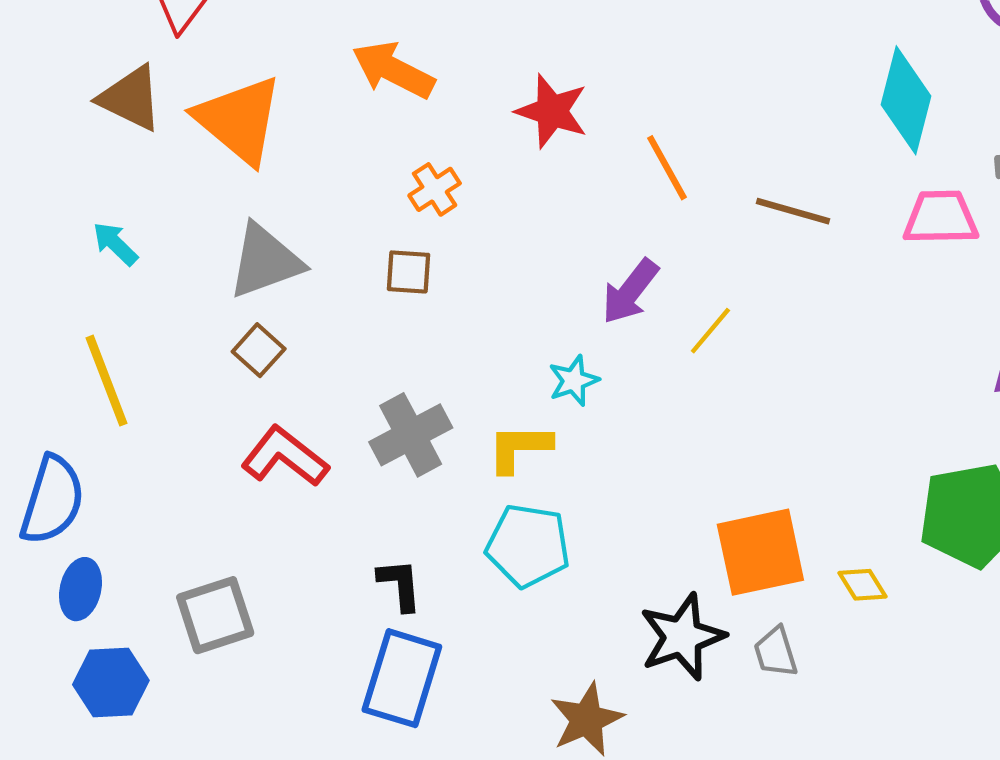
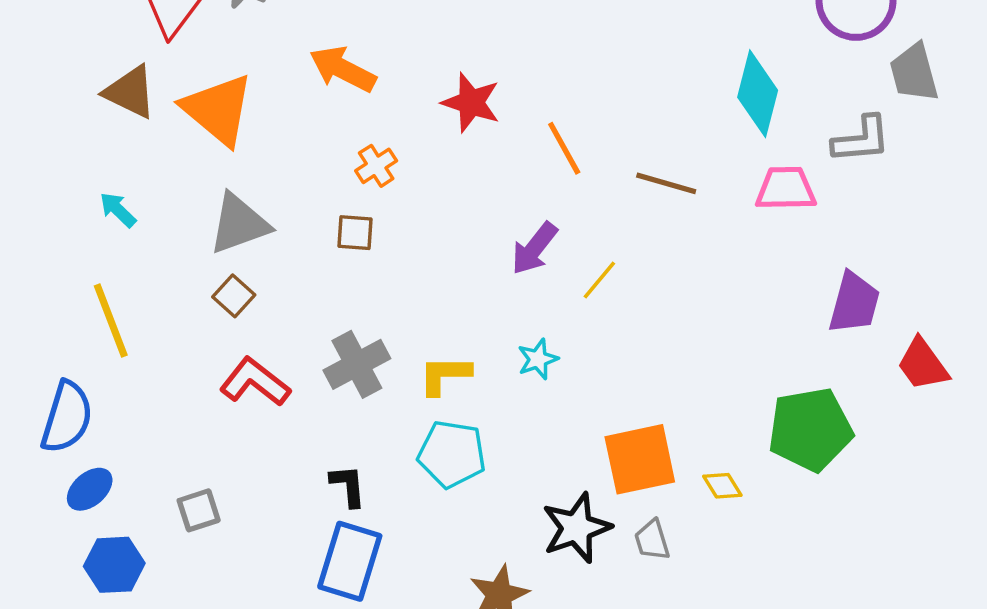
cyan star: (574, 381) -> (538, 359), moved
blue ellipse: (80, 589) -> (90, 489), turned 36
gray square: (215, 615) -> (199, 510), size x0.7

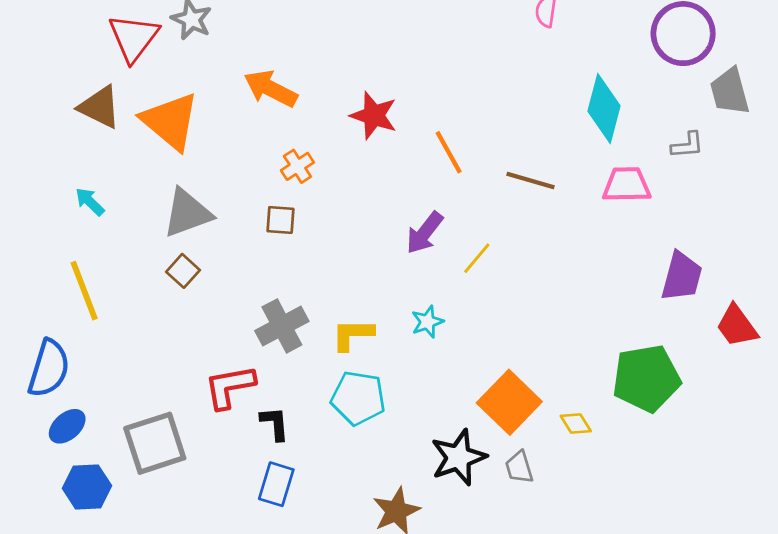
gray L-shape: (861, 139) -> (687, 145), size x0.7
red L-shape: (255, 382) -> (230, 387), moved, turned -48
orange square: (640, 459) -> (509, 402), turned -34
gray square: (199, 510) -> (155, 443), size x1.8
blue rectangle: (350, 561) -> (276, 484), size x0.7

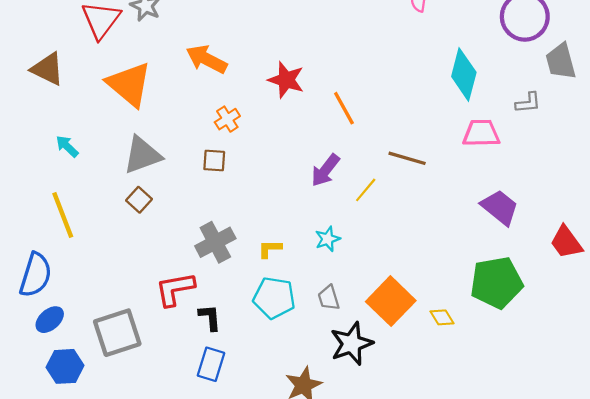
brown triangle: (100, 107) -> (48, 69), moved
brown line: (531, 180) -> (407, 158), moved
purple trapezoid: (682, 277) -> (500, 207), moved, turned -66
yellow L-shape: (353, 334) -> (270, 249), size x0.7
gray trapezoid: (519, 467) -> (329, 298), moved

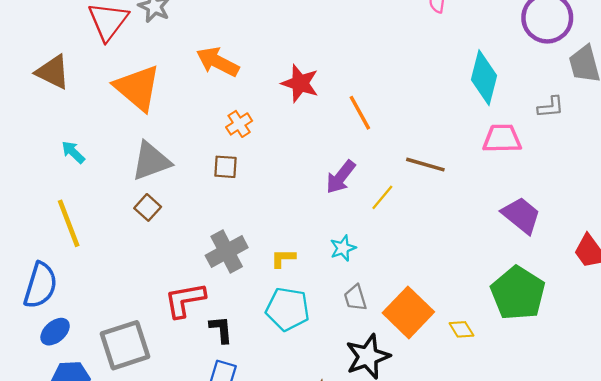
green pentagon: (496, 283) -> (518, 293), turned -30
gray trapezoid: (329, 298) -> (355, 298), moved

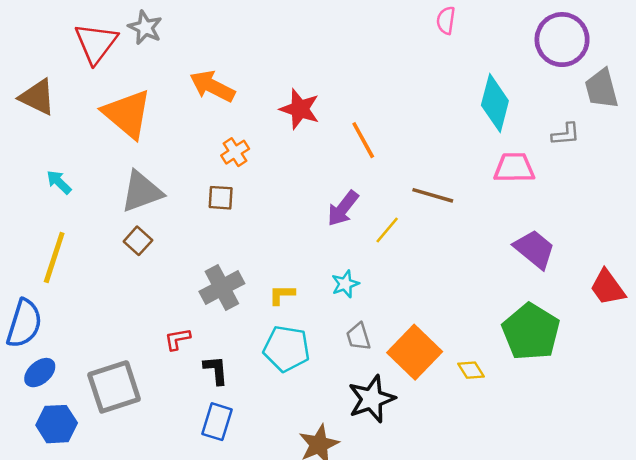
yellow line: (69, 223) -> (54, 258), turned 39
red L-shape: (185, 300) -> (178, 339), size x0.6

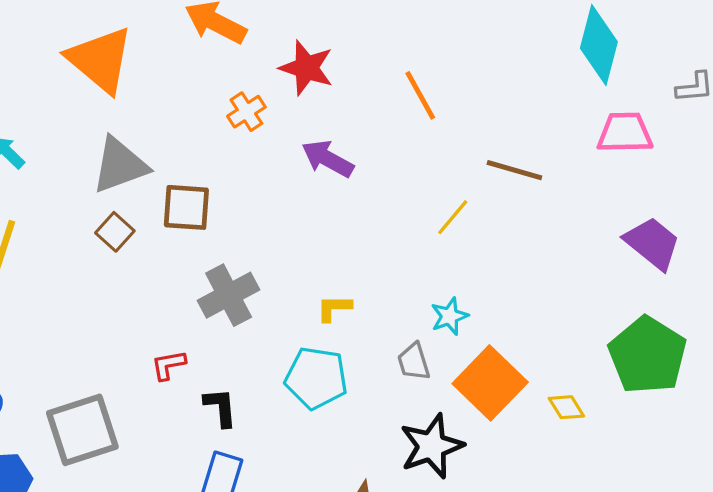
red star: (300, 109) -> (307, 68), moved
brown square: (221, 198) -> (186, 207), moved, size x1.4
purple arrow: (343, 208) -> (328, 159), moved, turned 81
cyan star: (345, 284) -> (449, 316), moved
yellow L-shape: (282, 295) -> (334, 308), moved

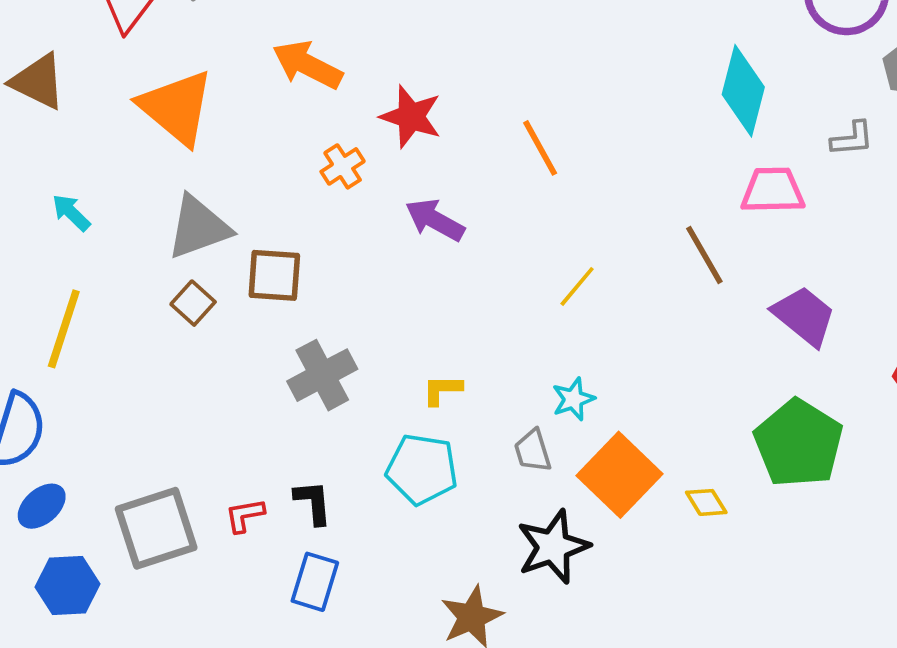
brown line: (514, 170) -> (704, 255), moved, turned 44
red L-shape: (168, 365) -> (245, 515), moved

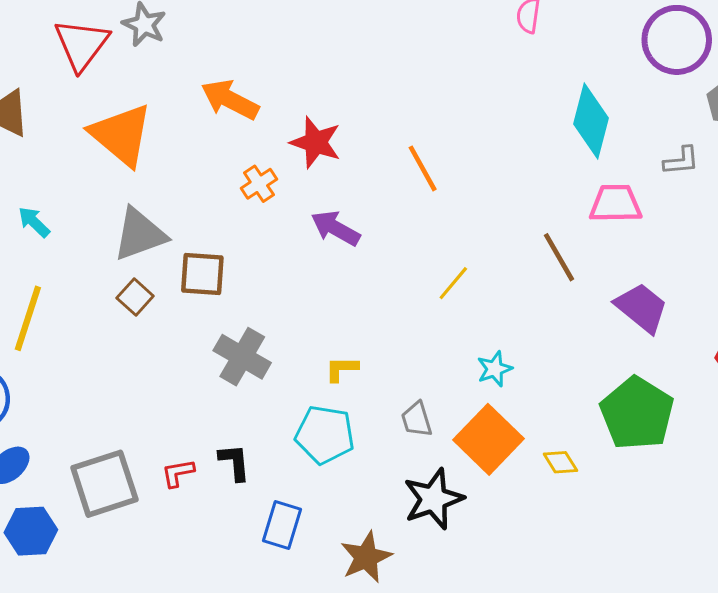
gray cross: (322, 375) -> (242, 357), turned -32
cyan star: (573, 399) -> (495, 369), moved
blue rectangle: (315, 582) -> (282, 525), moved

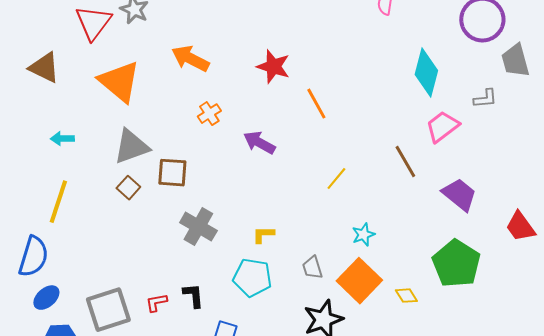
red star: (316, 142) -> (273, 67), moved
pink trapezoid: (616, 204) -> (442, 127), turned -36
cyan arrow: (34, 222) -> (62, 139), turned -45

